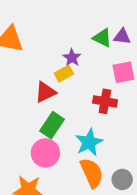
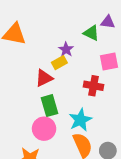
purple triangle: (122, 37) -> (108, 22), moved
green rectangle: (52, 125) -> (50, 106), turned -50

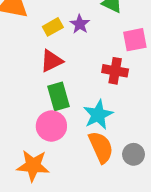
yellow rectangle: (59, 63) -> (53, 27), moved

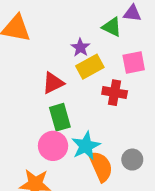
yellow rectangle: (53, 27) -> (90, 67), moved, size x1.4
cyan star: (98, 115) -> (86, 146), moved
gray circle: (133, 154) -> (132, 160), moved

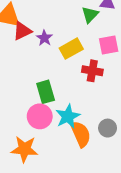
green triangle: (112, 27) -> (90, 15), turned 48
purple star: (80, 47) -> (44, 38), moved
red triangle: (53, 83) -> (22, 31), moved

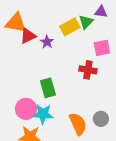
yellow rectangle: (71, 49) -> (70, 27), moved
pink circle: (40, 116) -> (26, 109), moved
cyan star: (68, 116) -> (43, 114), moved, turned 30

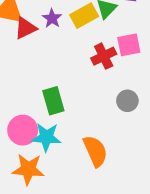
purple star: (47, 42) -> (52, 18), moved
red cross: (88, 70) -> (104, 56), moved, turned -36
gray circle: (101, 119) -> (127, 101), moved

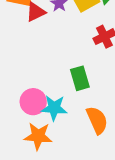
green rectangle: (53, 101) -> (80, 78), moved

